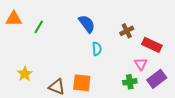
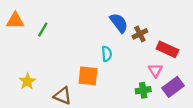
blue semicircle: (87, 24) -> (119, 23), moved
orange square: (82, 83) -> (88, 76), moved

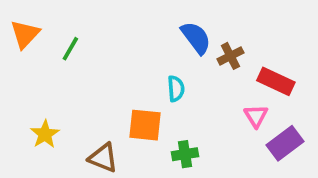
orange triangle: (15, 21) -> (25, 34), turned -48
green cross: (143, 90) -> (185, 154), moved

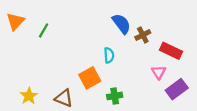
orange square: (145, 125) -> (90, 78), turned -35
yellow star: (45, 134) -> (29, 96), moved

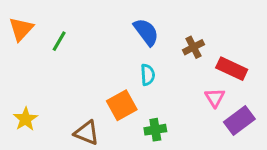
blue semicircle: (121, 24) -> (146, 32), moved
yellow star: (29, 96) -> (26, 119), moved

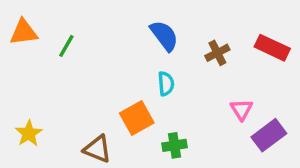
orange triangle: (21, 29) -> (24, 32), turned 40
red rectangle: (232, 69) -> (272, 48), moved

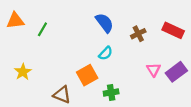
cyan semicircle: (166, 84) -> (106, 53), turned 48
yellow star: (29, 133) -> (23, 72), moved
purple rectangle: (269, 135) -> (176, 72), moved

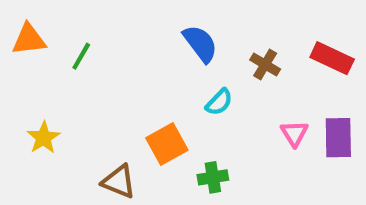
brown cross: (138, 34) -> (265, 64), turned -32
cyan semicircle: (106, 53) -> (219, 102), moved
purple rectangle: (176, 72) -> (338, 138), turned -54

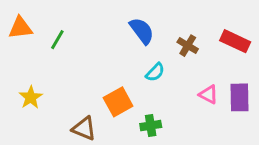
pink triangle: (294, 133) -> (208, 94), turned -30

